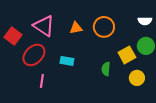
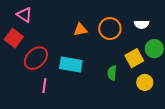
white semicircle: (145, 21) -> (142, 24), moved
pink triangle: (44, 26) -> (24, 15), moved, size x0.7
cyan rectangle: (67, 61) -> (71, 64), size x1.5

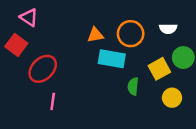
cyan rectangle: (71, 64) -> (112, 59), moved

